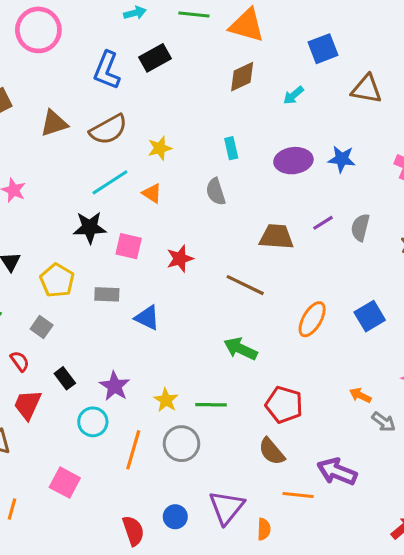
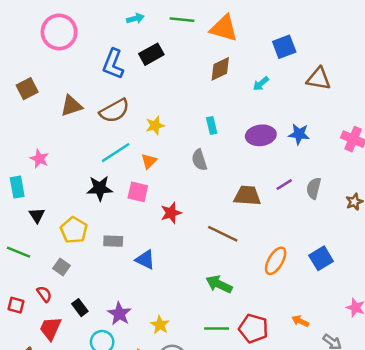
orange triangle: (152, 193) -> (149, 161), turned 42
pink square: (129, 246) -> (138, 192), moved
orange arrow: (360, 395) -> (300, 321), moved
green line: (211, 405) -> (217, 328), moved

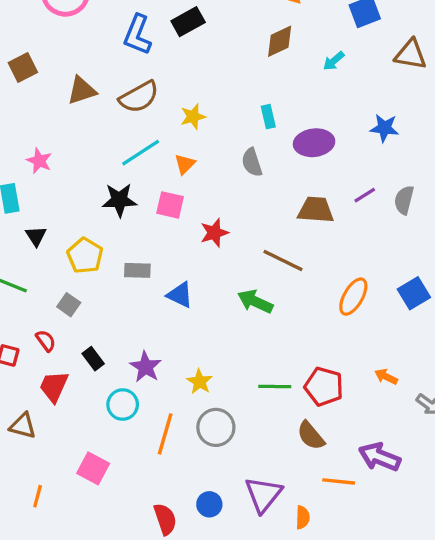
purple ellipse: (261, 135) -> (314, 143), moved
green arrow: (219, 284) -> (255, 301), moved

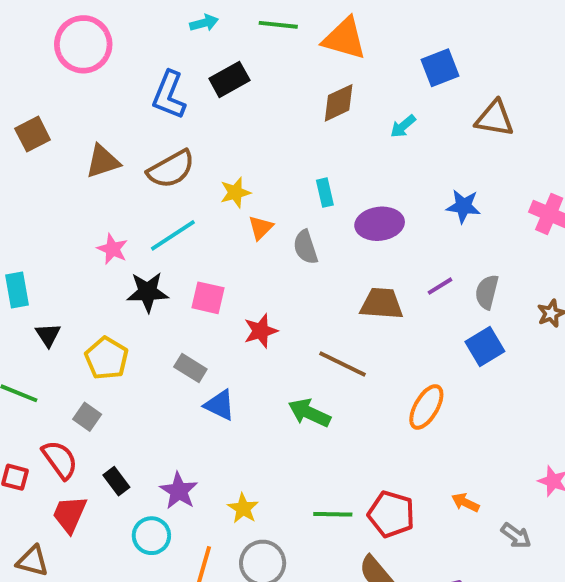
pink star: (39, 161) -> (112, 249), moved
orange triangle: (185, 164) -> (261, 228), moved
gray rectangle: (137, 270) -> (190, 368), moved, turned 30
blue square: (414, 293) -> (485, 347), moved
red semicircle: (46, 341) -> (60, 460), size x1.5

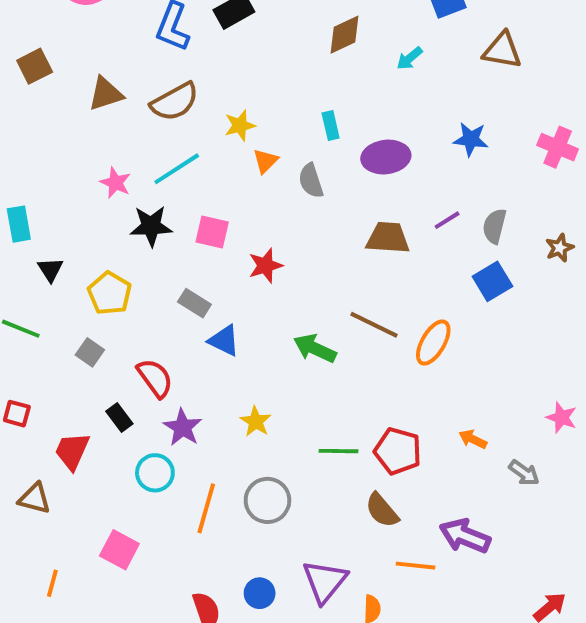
brown line: (343, 364) -> (374, 325), moved
red semicircle: (60, 460) -> (155, 378), moved
yellow star: (243, 508) -> (256, 421), moved

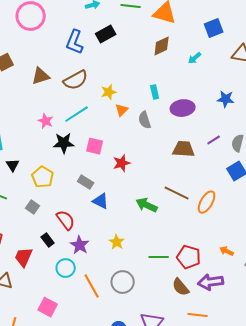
orange line: (206, 508) -> (92, 286), turned -45
purple arrow: (465, 536) -> (211, 282), moved, turned -30

